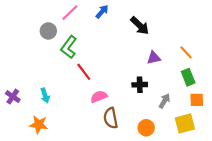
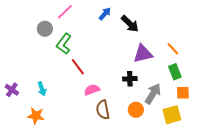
blue arrow: (102, 12) -> (105, 14), moved
purple triangle: (154, 58) -> (143, 54), size x1.5
gray arrow: (164, 101) -> (153, 94), size x1.5
orange circle: (146, 128) -> (136, 110), moved

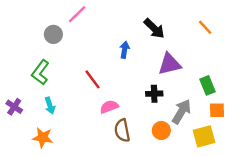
blue arrow: (105, 14) -> (125, 50), moved, turned -32
green L-shape: (64, 44) -> (40, 72), moved
orange line: (173, 49) -> (205, 27), moved

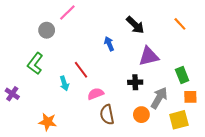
blue arrow: (125, 50) -> (109, 44), turned -32
cyan arrow: (50, 106) -> (64, 83), moved
orange star: (43, 138) -> (48, 122), moved

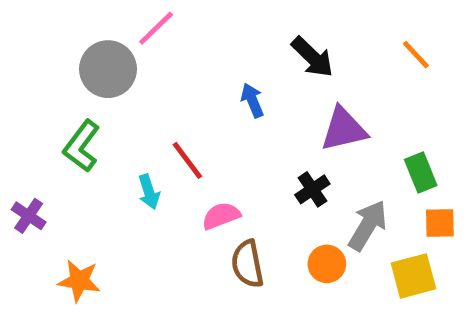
gray circle: (47, 30) -> (108, 69), size x1.5
black cross: (135, 82) -> (312, 189), turned -32
orange star: (48, 122) -> (79, 281), moved

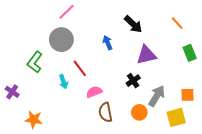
gray circle: (108, 69) -> (61, 40), moved
green rectangle: (421, 173) -> (190, 53), moved

